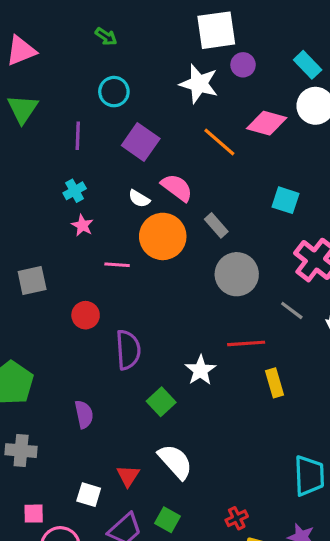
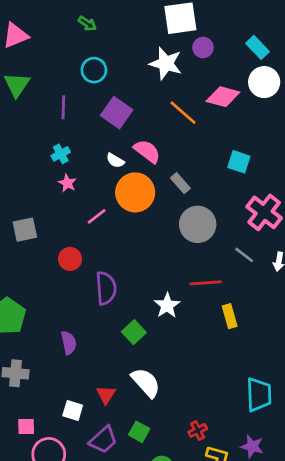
pink line: (117, 265) -> (97, 216), turned -42

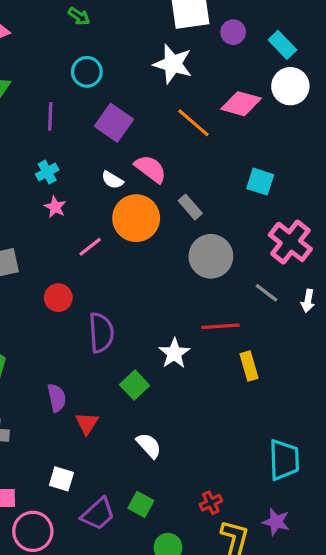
purple circle: (203, 47) -> (233, 32), moved
white semicircle: (146, 383) -> (149, 445), size x0.7
red triangle: (106, 395) -> (87, 423), moved

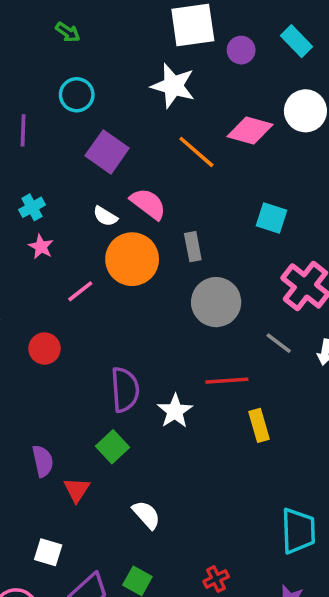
cyan rectangle: (282, 45) -> (297, 41), moved
purple line: (50, 116) -> (23, 130), moved
gray rectangle: (190, 207) -> (193, 247), turned 30
purple semicircle: (101, 333) -> (125, 390), moved
green square: (135, 385) -> (112, 447), moved

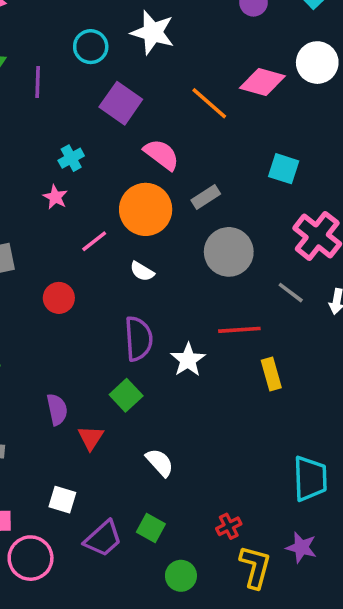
white star: (173, 86) -> (153, 32), moved
cyan cross: (32, 207) -> (71, 158), moved
white semicircle: (105, 216) -> (142, 271), moved
gray rectangle: (193, 247) -> (206, 197), turned 68

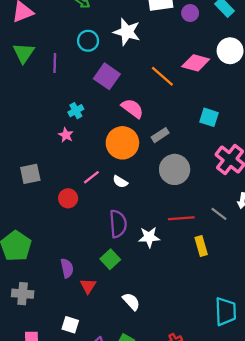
pink line: (94, 241) -> (91, 177), moved
gray line: (291, 293) -> (219, 214), moved
white star: (188, 360) -> (149, 237), turned 30

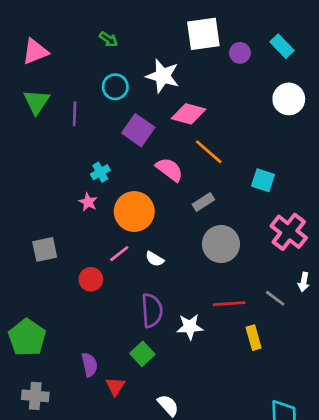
pink diamond: (196, 63) -> (188, 114), moved
orange line: (162, 76) -> (209, 152), moved
orange circle: (122, 143) -> (134, 211), moved

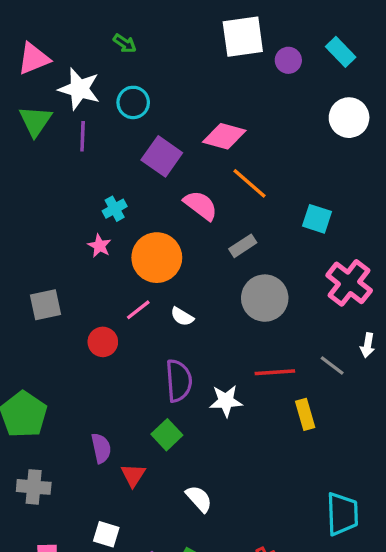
white star: (163, 76) -> (79, 89), moved

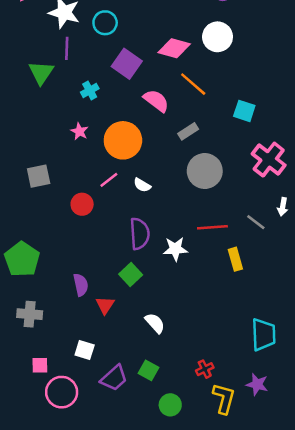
white circle: (349, 118) -> (218, 37), moved
green triangle: (35, 121) -> (41, 73), moved
cyan cross: (115, 209) -> (90, 90), moved

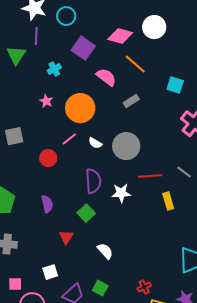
gray circle: (205, 171) -> (126, 146), moved
purple semicircle: (81, 285) -> (47, 204), moved
white square: (85, 350) -> (50, 272), turned -35

